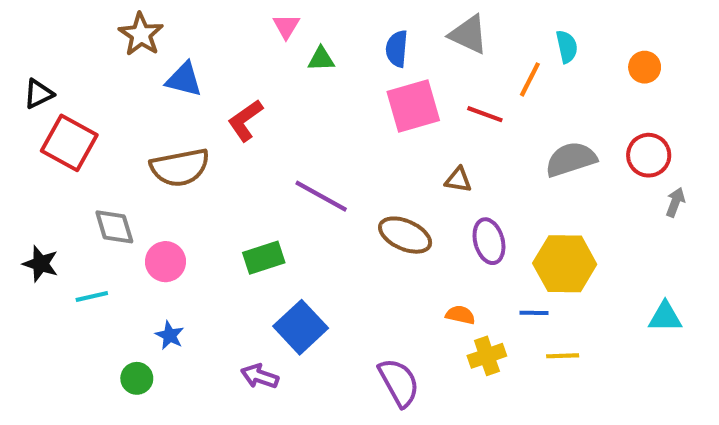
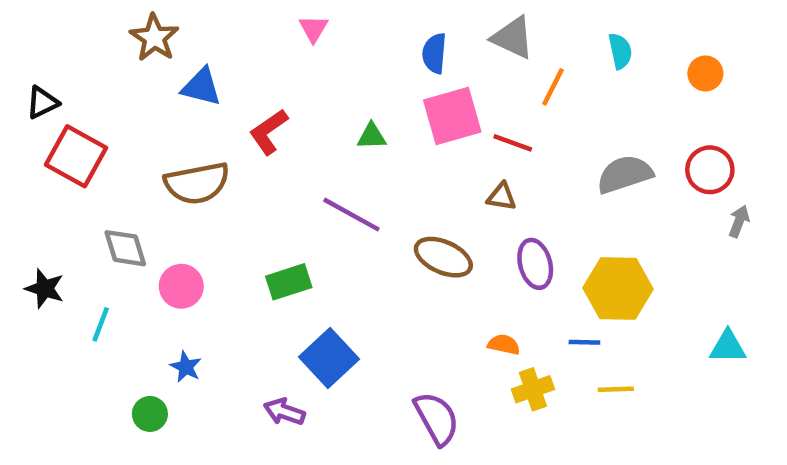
green triangle: (321, 59) -> (372, 136), moved
orange line: (530, 79) -> (553, 87), moved
red line: (485, 114) -> (513, 143), moved
cyan line: (92, 296) -> (101, 324), turned -56

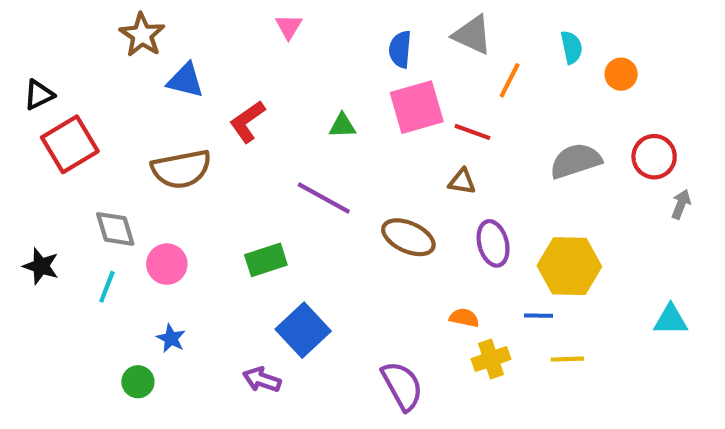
orange circle: (705, 73) -> (621, 74), moved
red square: (76, 156) -> (70, 144), turned 30
cyan line: (101, 324) -> (107, 287), moved

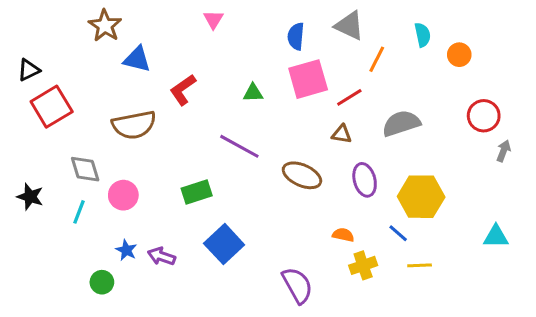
red line: (472, 132) -> (349, 97), turned -52
gray semicircle: (576, 161) -> (401, 123), moved
blue line: (538, 316) -> (398, 233), turned 40
purple arrow: (262, 380) -> (161, 256), moved

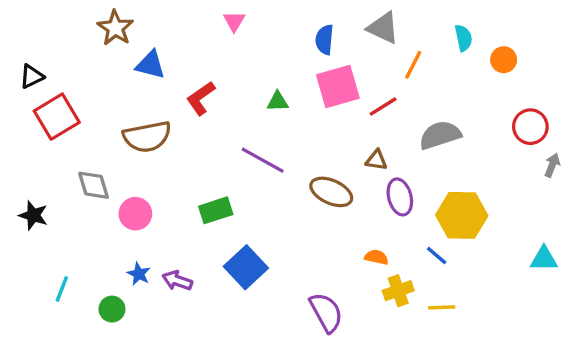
brown triangle: (342, 134) -> (376, 160), moved
cyan line: (79, 212) -> (62, 289), moved
yellow line: (420, 265) -> (442, 307), moved

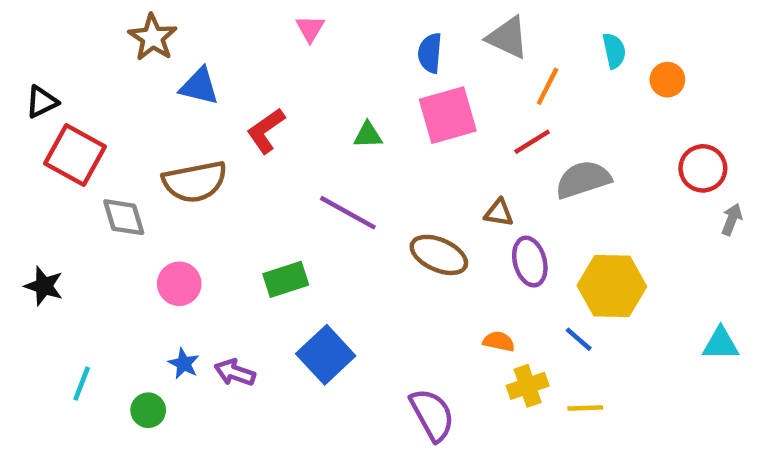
red line: (383, 107) -> (532, 142), moved
red square: (57, 117) -> (75, 155), turned -30
gray diamond: (94, 185) -> (124, 217), moved

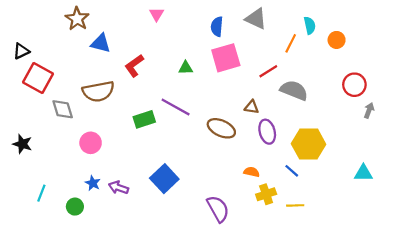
orange line: (548, 86) -> (291, 43), moved
gray semicircle: (583, 179) -> (294, 90), turned 40
green rectangle: (286, 279) -> (144, 119), moved

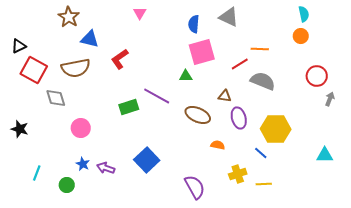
cyan semicircle: (310, 25) -> (304, 14), moved
orange line: (291, 43) -> (260, 49), moved, turned 66
green triangle: (186, 68) -> (186, 76), moved
brown semicircle: (98, 91) -> (76, 68), moved
orange semicircle: (252, 172) -> (218, 145), moved

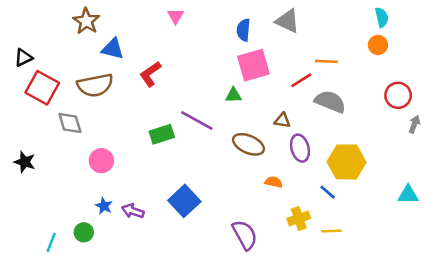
cyan line: (37, 173) -> (51, 242), moved

